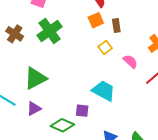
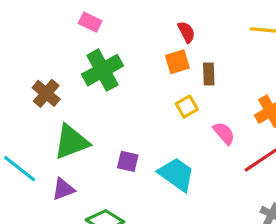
brown cross: (15, 34) -> (46, 93), moved
purple square: (82, 111) -> (128, 161), moved

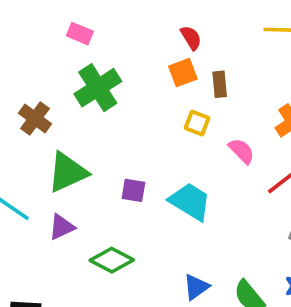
yellow square: (187, 106) -> (197, 123), turned -35

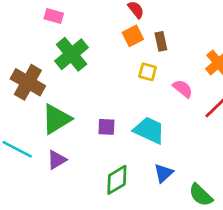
brown cross: (35, 119) -> (28, 82), size x1.4
green diamond: (112, 260) -> (117, 180), moved, turned -52
blue triangle: (196, 287) -> (164, 173), moved

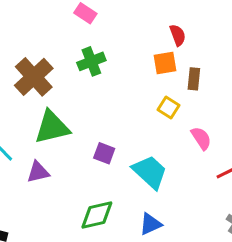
green cross: (72, 54) -> (91, 61), size x0.7

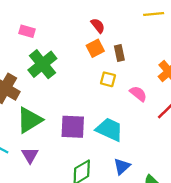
green cross: (91, 61) -> (42, 64), size x1.4
purple square: (104, 153) -> (73, 127), size x1.6
purple triangle: (38, 172) -> (30, 155), turned -30

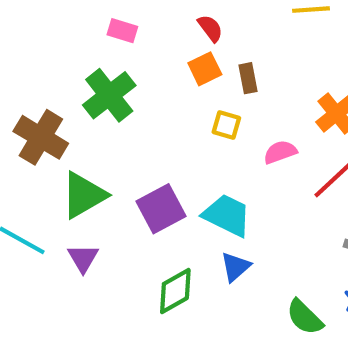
pink rectangle: (27, 31) -> (122, 31), moved
pink semicircle: (138, 94) -> (280, 152), turned -60
purple square: (73, 127) -> (161, 209), turned -32
blue triangle: (122, 166) -> (235, 267), moved

